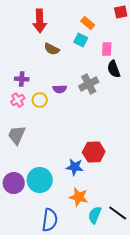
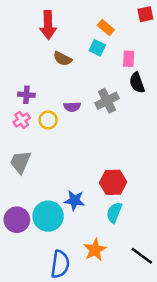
blue star: (75, 167) -> (75, 200), moved
orange star: (79, 197) -> (95, 250), moved, turned 30
cyan semicircle: (95, 215) -> (114, 213), moved

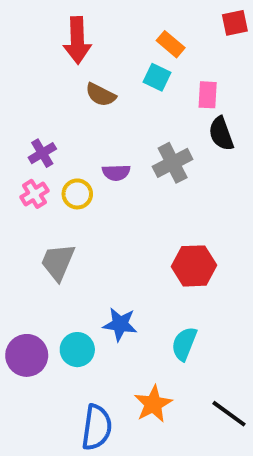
purple cross: (26, 95) -> (42, 153), turned -35
gray trapezoid: (20, 162) -> (58, 262), moved
red hexagon: (113, 182) -> (194, 266), moved
cyan circle: (48, 216) -> (77, 350), size x0.7

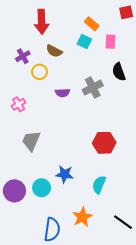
pink rectangle: (208, 95) -> (110, 42), moved
purple cross: (42, 153) -> (23, 56), moved
yellow circle: (77, 194) -> (39, 72), moved

